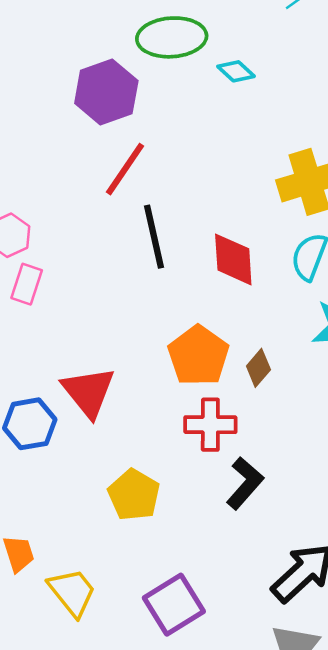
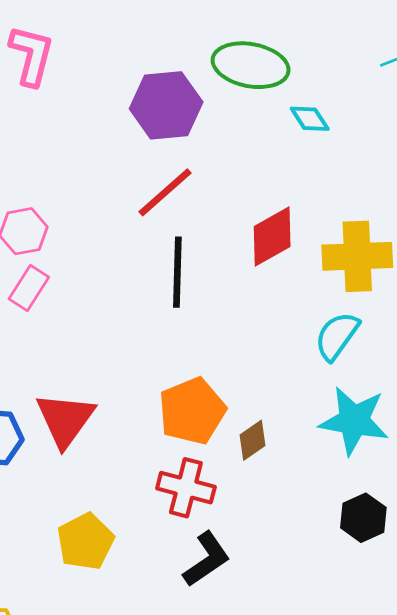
red diamond: (233, 259) -> (272, 236), moved, turned 50

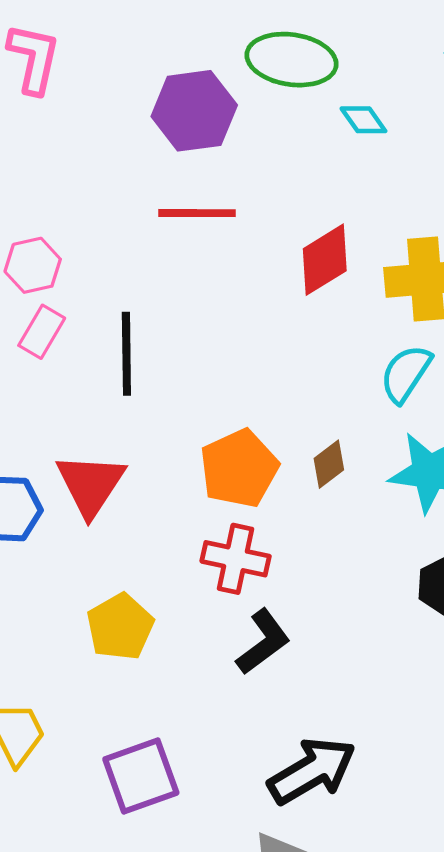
red line: (165, 192) -> (197, 213), turned 44
black line: (177, 272) -> (126, 354), moved
brown diamond: (253, 440) -> (329, 464), moved

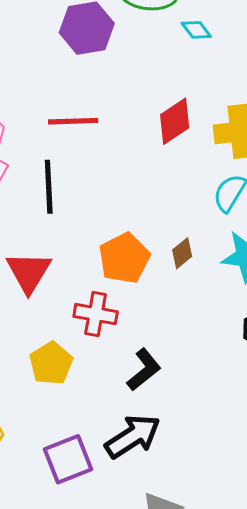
red line: (197, 213) -> (73, 121), moved
red cross: (236, 559) -> (96, 314), moved
black arrow: (312, 771) -> (133, 436), moved

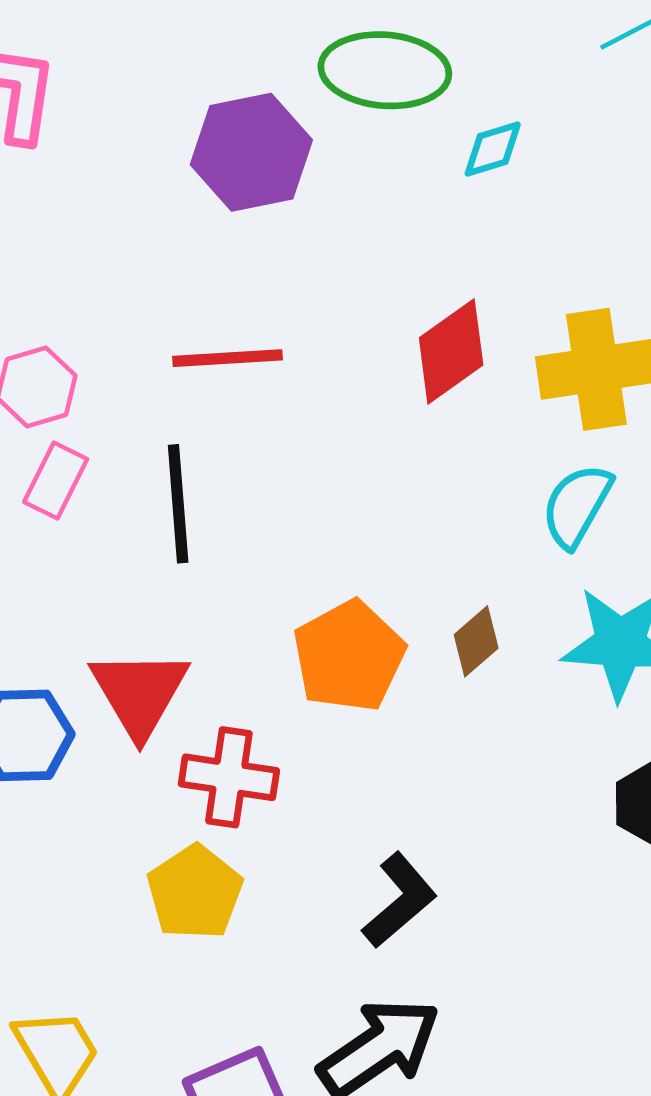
cyan diamond: (196, 30) -> (493, 149), turned -68
red cross: (96, 314) -> (229, 777), moved

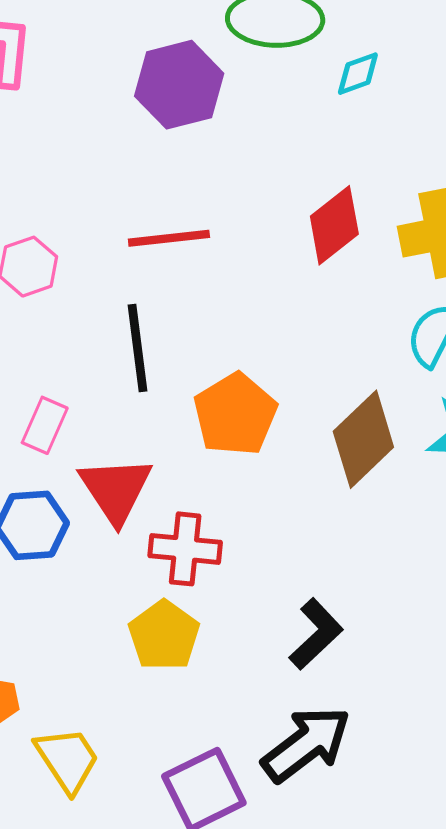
pink rectangle: (56, 480) -> (45, 425), moved
brown diamond: (476, 641) -> (363, 439), size x1.8
orange pentagon: (349, 656) -> (235, 414), moved

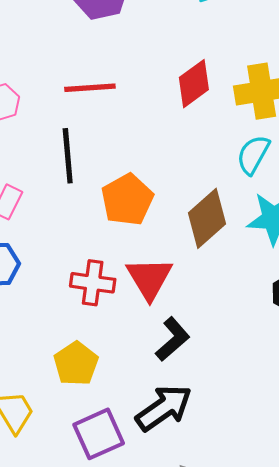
red triangle: (116, 490) -> (149, 278), moved
yellow pentagon: (164, 636) -> (76, 364), moved

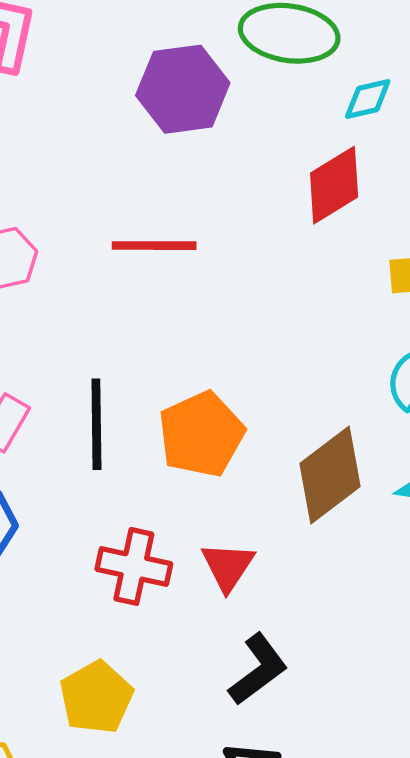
red diamond: (194, 84) -> (334, 185), moved
black line: (68, 156) -> (96, 424), moved
red triangle: (149, 278) -> (228, 566), size x0.7

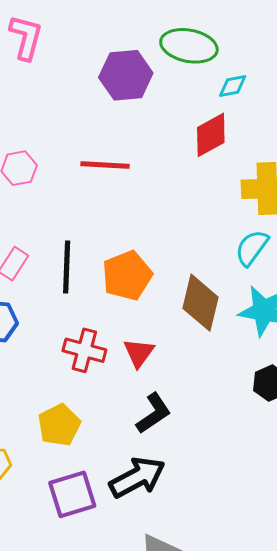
brown diamond: (330, 475) -> (200, 303), turned -42

